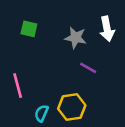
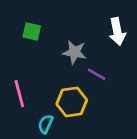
gray star: (76, 38) -> (75, 52), moved
yellow hexagon: (72, 107) -> (72, 102), moved

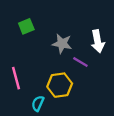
green square: (32, 32) -> (26, 26), turned -35
white arrow: (117, 32) -> (98, 41), moved

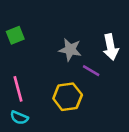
green square: (26, 26) -> (15, 35), moved
cyan semicircle: (38, 103) -> (19, 118), moved, turned -91

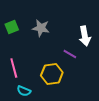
gray star: (70, 50) -> (41, 28), moved
cyan semicircle: (19, 118) -> (24, 91), moved

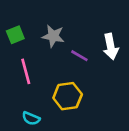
purple line: (70, 54) -> (79, 56), moved
pink line: (14, 68) -> (26, 71), moved

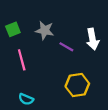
yellow hexagon: (68, 96) -> (77, 85), moved

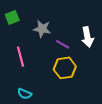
green square: (13, 29) -> (12, 17), moved
yellow hexagon: (77, 85) -> (65, 68), moved

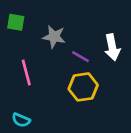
green square: (12, 17) -> (16, 22), turned 32
cyan semicircle: (25, 94) -> (21, 120), moved

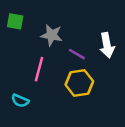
pink line: (26, 72) -> (39, 69), moved, turned 30
cyan semicircle: (21, 120) -> (20, 101), moved

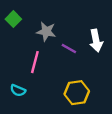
green square: (15, 21) -> (13, 19), turned 35
yellow hexagon: (79, 83) -> (77, 93), moved

